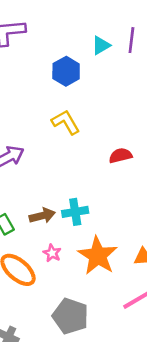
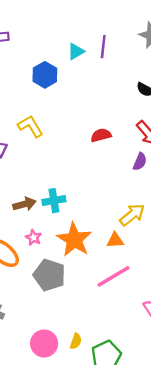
yellow L-shape: (66, 122) -> (30, 126), moved
red semicircle: (120, 156) -> (101, 135), moved
gray pentagon: (70, 316) -> (49, 275), moved

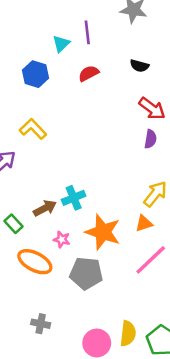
red semicircle: (101, 135) -> (89, 73), moved
yellow semicircle: (76, 341) -> (128, 333), size x1.5

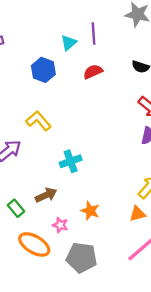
cyan cross: (74, 198) -> (71, 161), moved
orange star: (103, 232) -> (90, 211), moved, size x0.6

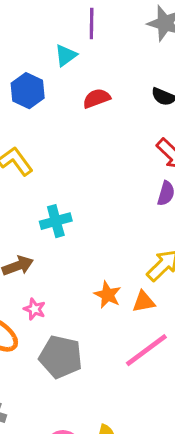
purple line: (93, 33) -> (92, 23), moved
orange star: (90, 211) -> (108, 295), moved

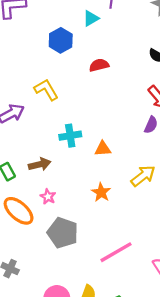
red semicircle: (96, 98) -> (99, 65), moved
orange triangle: (144, 302) -> (103, 149), moved
pink line: (146, 350) -> (116, 252), moved

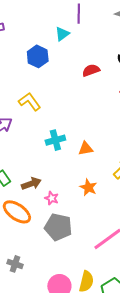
red semicircle: (99, 65) -> (91, 70), moved
brown arrow: (40, 164) -> (31, 184), moved
pink star: (48, 197) -> (52, 198), moved

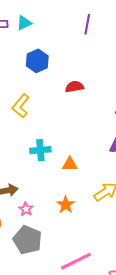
cyan triangle: (62, 34) -> (24, 23), moved
red semicircle: (91, 70) -> (74, 87), moved
yellow L-shape: (30, 102) -> (21, 106), turned -115

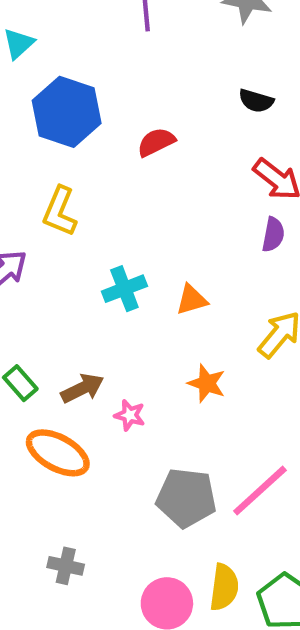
blue hexagon: (37, 61) -> (67, 112), size x1.4
gray pentagon: (27, 240) -> (186, 498), moved

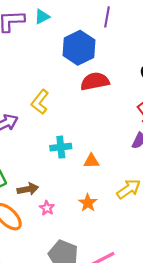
blue hexagon: (67, 112) -> (79, 48), moved
red semicircle: (156, 142) -> (95, 81), size x1.5

